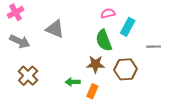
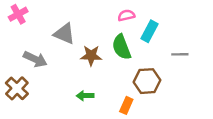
gray arrow: (20, 41) -> (35, 59), moved
brown star: (95, 64) -> (91, 56), moved
brown cross: (28, 76) -> (17, 88), moved
orange rectangle: (92, 91) -> (126, 105), moved

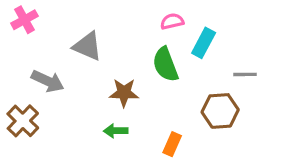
brown star: (91, 56) -> (124, 93), moved
brown hexagon: (147, 81) -> (220, 111), moved

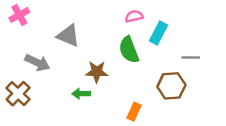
green arrow: (116, 131) -> (81, 94), moved

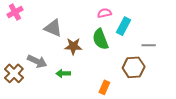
gray arrow: (37, 63) -> (37, 61), moved
brown star: (97, 72) -> (73, 46), moved

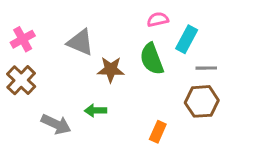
pink cross: (15, 12) -> (23, 39), moved
gray line: (149, 45) -> (206, 68), moved
gray arrow: (37, 61) -> (56, 124), moved
brown cross: (14, 73) -> (21, 80), moved

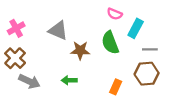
pink semicircle: (158, 19) -> (115, 14), turned -144
gray arrow: (56, 124) -> (29, 81), moved
orange rectangle: (158, 132) -> (116, 87), moved

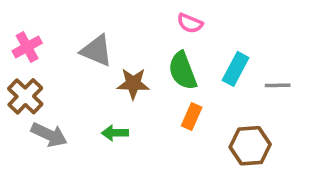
cyan rectangle: (136, 28) -> (236, 69), moved
gray line: (150, 49) -> (278, 85), moved
brown hexagon: (147, 74) -> (250, 146), moved
orange rectangle: (116, 87) -> (192, 116), moved

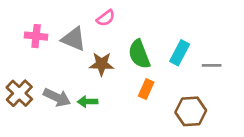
pink semicircle: (190, 23) -> (106, 18), moved, turned -60
pink cross: (27, 47) -> (36, 36), moved, turned 35
brown cross: (25, 96) -> (19, 93), moved
gray arrow: (49, 135) -> (57, 97), moved

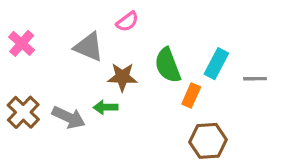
pink cross: (36, 36) -> (22, 43), moved, turned 35
orange rectangle: (146, 89) -> (191, 96), moved
green arrow: (88, 102) -> (106, 107), moved
brown hexagon: (191, 111) -> (208, 141), moved

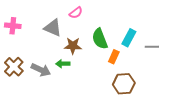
pink cross: (22, 43) -> (13, 26), turned -35

